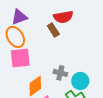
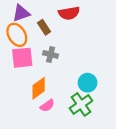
brown rectangle: (53, 30) -> (44, 27), moved
gray cross: (60, 73) -> (51, 54), moved

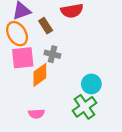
orange diamond: (39, 88) -> (40, 75), moved
pink semicircle: (47, 106) -> (36, 114), moved, turned 32

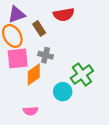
cyan circle: (91, 84) -> (63, 92), moved
green cross: (84, 107) -> (82, 75), moved

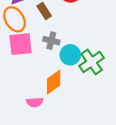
orange diamond: (34, 75) -> (54, 82), moved
cyan circle: (63, 92) -> (70, 55), moved

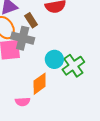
gray cross: (51, 41) -> (23, 38), moved, size x1.5

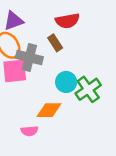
brown rectangle: (31, 20) -> (55, 43), moved
orange diamond: (40, 84) -> (49, 110), turned 35

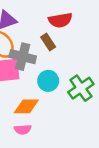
cyan circle: (66, 82) -> (48, 81), moved
orange diamond: (49, 110) -> (26, 106), moved

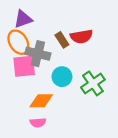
red semicircle: (60, 20) -> (81, 36), moved

